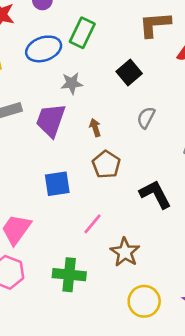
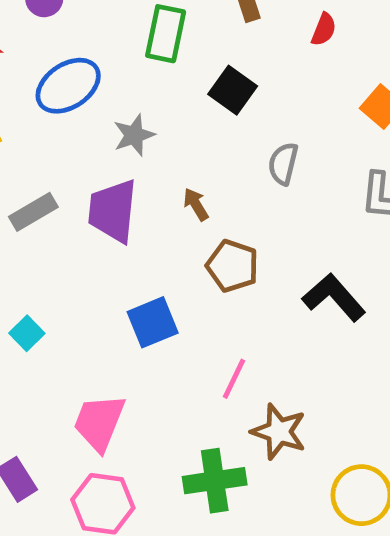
green rectangle: (82, 33) -> (166, 34), moved
brown star: (125, 252) -> (279, 432), moved

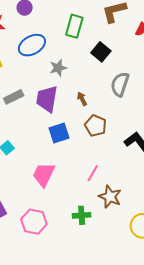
gray semicircle: (283, 164) -> (120, 84), size x1.4
blue square: (153, 322) -> (59, 133), moved
pink trapezoid: (99, 423) -> (44, 175), moved
green cross: (215, 481) -> (82, 215), size x0.7

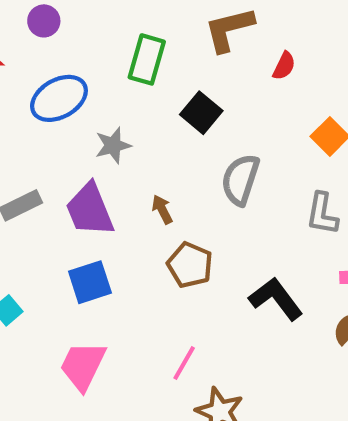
purple trapezoid: (47, 99) -> (90, 210), turned -32
blue square: (59, 133) -> (90, 282), moved

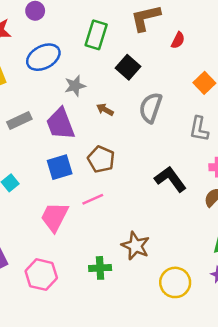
brown arrow: (162, 209) -> (105, 110), moved, turned -35
brown pentagon: (190, 265) -> (101, 159), moved
pink line: (184, 363) -> (93, 199), moved, turned 35

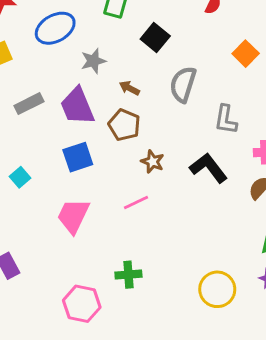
gray L-shape: (199, 129) -> (226, 120), moved
brown pentagon: (101, 159) -> (124, 125), moved
pink line: (93, 199) -> (136, 202), moved
brown star: (136, 246) -> (153, 162), moved, size x0.7
pink hexagon: (41, 275) -> (82, 304), moved

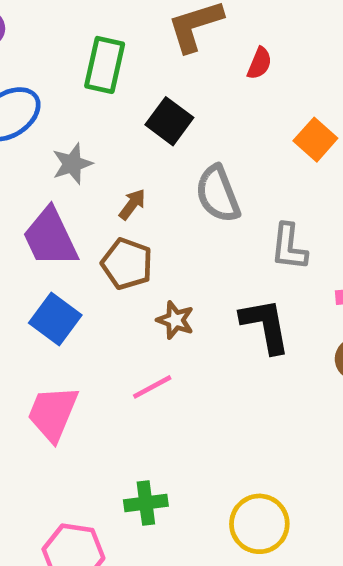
gray semicircle: (183, 84) -> (218, 194), turned -36
brown arrow: (129, 88) -> (132, 204), turned 102
blue square: (78, 157) -> (55, 319), turned -32
black L-shape: (208, 168) -> (265, 326), turned 30
yellow circle: (217, 289) -> (259, 524), moved

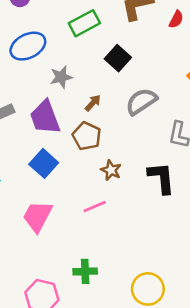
red semicircle: (260, 63) -> (176, 19), moved
green rectangle: (105, 65) -> (84, 23), turned 44
gray semicircle: (218, 194) -> (141, 101), turned 72

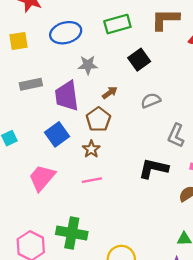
gray semicircle: (141, 101) -> (151, 100), size x0.7
brown star: (111, 170) -> (91, 149), moved
black L-shape: (161, 178) -> (153, 168), turned -84
green cross: (85, 271) -> (72, 233), size x1.5

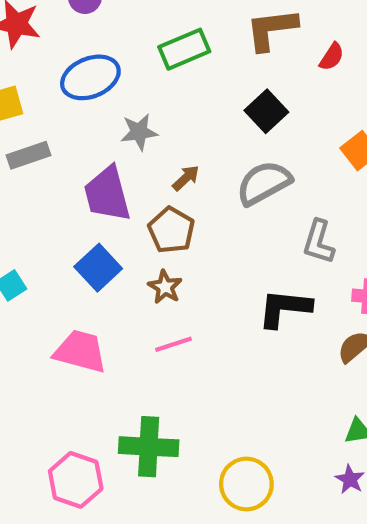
black square: (139, 60) -> (266, 111), moved
gray rectangle: (31, 84) -> (28, 155), moved
gray semicircle: (151, 100) -> (264, 183), size x1.5
pink trapezoid: (42, 178) -> (80, 351), turned 72

